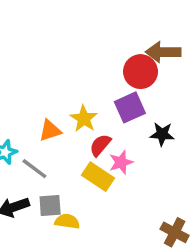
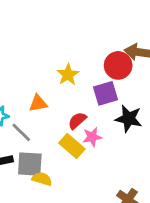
yellow star: (84, 119) -> (68, 75), moved
black star: (162, 134) -> (129, 119), size x1.4
gray square: (50, 206) -> (30, 164), size x1.4

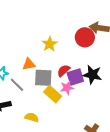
purple square: (105, 93) -> (75, 77), moved
red semicircle: (77, 121) -> (64, 71), moved
gray square: (30, 164) -> (43, 78), moved

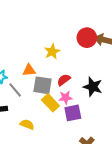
red circle: (85, 37) -> (87, 38), moved
purple square: (75, 77) -> (73, 113), moved

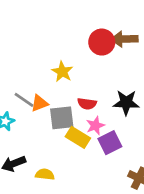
red semicircle: (64, 80) -> (87, 104), turned -120
gray line: (15, 90) -> (24, 100), moved
yellow semicircle: (27, 124) -> (45, 174), moved

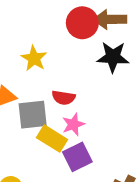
black star: (126, 103) -> (113, 57), moved
purple square: (110, 143) -> (77, 157), moved

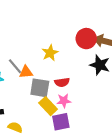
red semicircle: (63, 98) -> (62, 82), turned -32

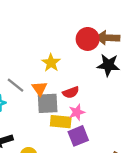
orange triangle: (26, 72) -> (40, 88), moved, turned -48
yellow rectangle: (48, 106) -> (61, 122), turned -30

